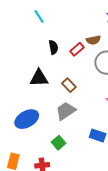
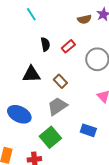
brown semicircle: (93, 40) -> (84, 19), moved
blue ellipse: (27, 119) -> (19, 114), turned 55
green square: (59, 143) -> (50, 137), size x1.5

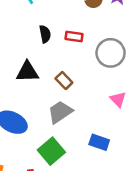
red rectangle: (68, 46) -> (74, 37), turned 48

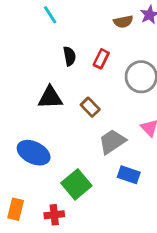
red rectangle: (74, 37) -> (101, 59), turned -72
gray trapezoid: (60, 112) -> (112, 142), moved

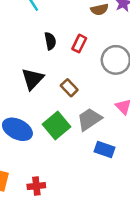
black triangle: (50, 97) -> (33, 79), turned -45
green square: (76, 184) -> (57, 125), moved

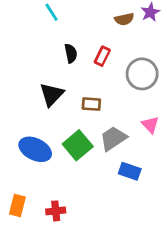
brown rectangle: (69, 88) -> (91, 104), turned -42

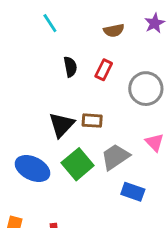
brown semicircle: (124, 19) -> (114, 30), moved
black triangle: (52, 94) -> (62, 125), moved

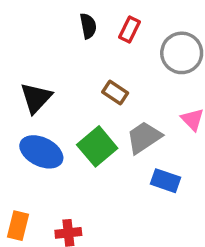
brown rectangle: (92, 121) -> (115, 92), turned 30
black triangle: (62, 125) -> (36, 98), moved

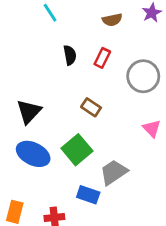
gray trapezoid: (144, 137) -> (114, 172), moved
blue rectangle: (166, 181) -> (88, 195), moved

